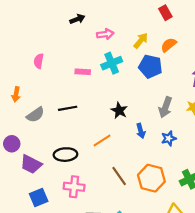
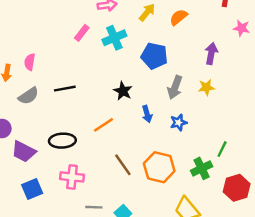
pink semicircle: (39, 61) -> (30, 62), moved
blue pentagon: (150, 66) -> (154, 56), moved
pink rectangle: (83, 72) -> (82, 33), moved, turned -56

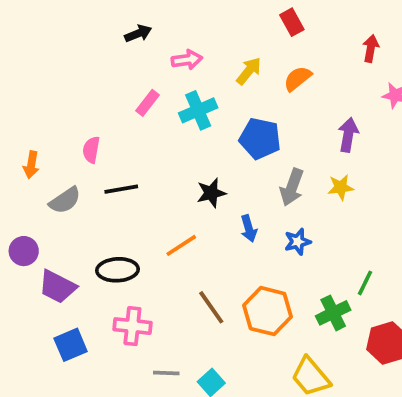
pink semicircle: (30, 62) -> (91, 150), moved
black star: (123, 91) -> (211, 193), turned 30

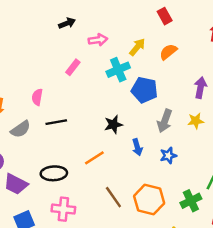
cyan cross: (198, 110) -> (118, 70), moved

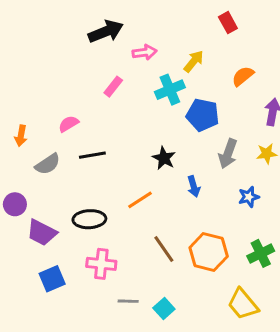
black arrow: (67, 23) -> (106, 31), size x1.6
orange semicircle: (168, 52) -> (243, 76), moved
pink semicircle: (37, 97) -> (69, 124), turned 49
black star: (113, 124) -> (164, 158), turned -30
blue star: (168, 155) -> (249, 197), moved

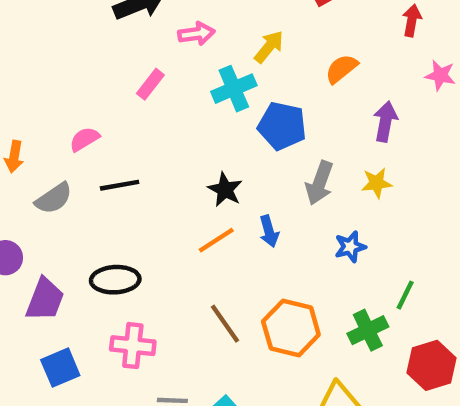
orange line: (140, 200) -> (216, 240), moved
purple trapezoid: (42, 233) -> (45, 299), turned -96

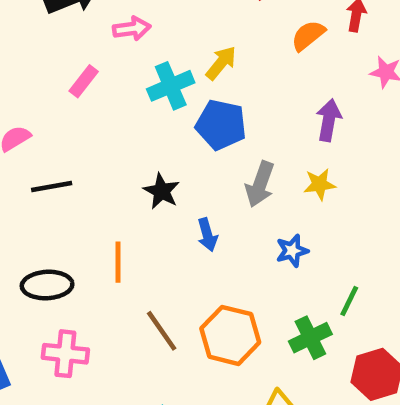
yellow arrow: (269, 47) -> (221, 63), moved
orange semicircle: (341, 69) -> (308, 35), moved
orange line: (216, 240) -> (118, 262), moved, turned -57

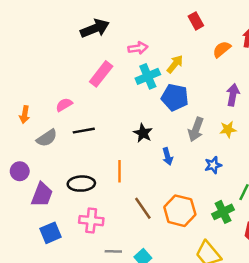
pink arrow: (132, 29) -> (138, 48), moved
pink rectangle: (84, 81) -> (101, 74), size x1.5

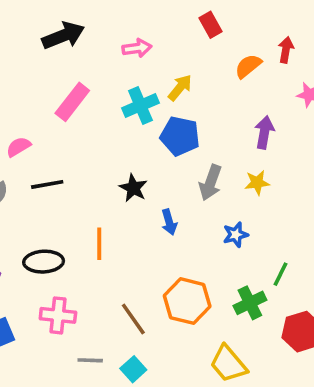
pink arrow: (138, 48) -> (137, 48), moved
brown line: (143, 208) -> (133, 319), moved

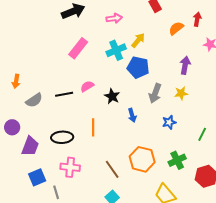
pink semicircle: (18, 147) -> (87, 86), moved
green line: (280, 274) -> (202, 134), moved
gray line: (90, 360) -> (56, 192), moved, turned 72

